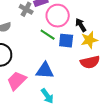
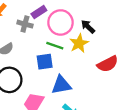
yellow star: (89, 40) -> (79, 43), moved
blue square: (66, 41) -> (45, 62), moved

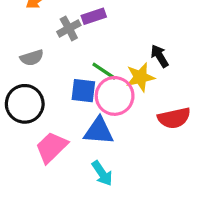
pink circle: (60, 22) -> (115, 96), moved
gray cross: (25, 24) -> (69, 28), turned 32

